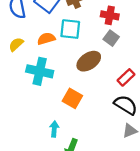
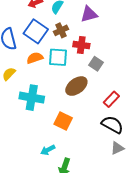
red cross: (110, 15) -> (81, 45), moved
orange semicircle: (46, 39) -> (35, 58), moved
cyan arrow: (54, 129) -> (48, 150), turned -120

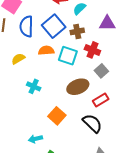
cyan cross: (32, 98) -> (34, 86), size x0.6
red rectangle: (111, 99) -> (101, 100), moved
black semicircle: (112, 125) -> (92, 123), moved

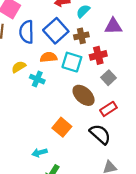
red cross: (92, 50) -> (98, 55), turned -35
cyan cross: (34, 86) -> (37, 79), moved
brown ellipse: (78, 87) -> (84, 95), turned 65

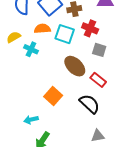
red cross: (98, 55) -> (90, 28), turned 35
gray square: (109, 78) -> (99, 50), turned -32
red rectangle: (108, 109) -> (98, 80), turned 70

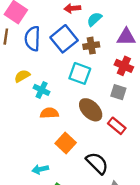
red cross: (90, 28) -> (124, 66), moved
orange semicircle: (42, 29) -> (49, 113), moved
black semicircle: (90, 104) -> (97, 163), moved

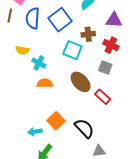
brown cross: (91, 46) -> (88, 34), moved
yellow semicircle: (22, 76) -> (23, 50), turned -144
orange square: (66, 143) -> (56, 121), moved

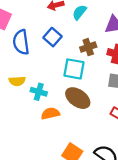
blue square: (60, 20) -> (52, 37), size x0.7
brown ellipse: (81, 82) -> (78, 98), moved

